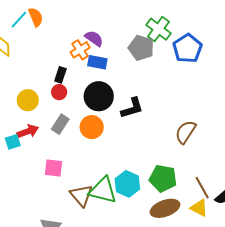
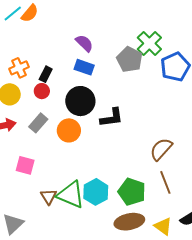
orange semicircle: (36, 17) -> (30, 13), turned 54
orange cross: (80, 50) -> (19, 68), moved
brown line: (202, 188) -> (165, 182), moved
brown triangle: (81, 195) -> (49, 197), size x0.7

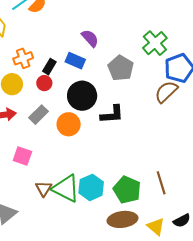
gray pentagon: (130, 59) -> (121, 68), moved
blue rectangle: (84, 67) -> (75, 61), moved
brown semicircle: (161, 149) -> (166, 92), moved

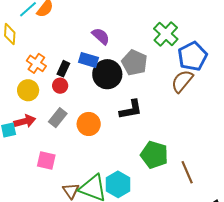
orange cross: (23, 58) -> (36, 63), turned -30
black circle: (82, 96) -> (107, 74), moved
green pentagon: (127, 190) -> (154, 155), moved

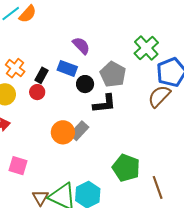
black circle: (107, 74) -> (85, 84), size x0.6
black L-shape: (131, 110) -> (104, 104), moved
gray rectangle: (58, 118) -> (79, 131), moved

